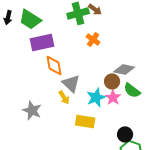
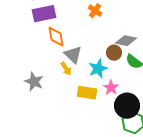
pink star: (113, 97) -> (111, 88), moved
black circle: (125, 134) -> (127, 106), size x1.6

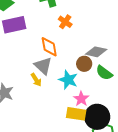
orange diamond: (56, 37) -> (49, 47), moved
cyan star: (98, 69) -> (68, 80), turned -30
yellow rectangle: (87, 93) -> (76, 114), moved

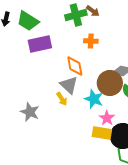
orange cross: (65, 22) -> (91, 41), turned -32
brown circle: (84, 64) -> (110, 83), size x1.6

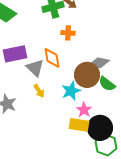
purple rectangle: (40, 44) -> (15, 54), moved
gray triangle: (69, 85) -> (35, 68), moved
cyan star: (94, 99) -> (71, 91), turned 30

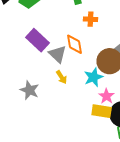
purple rectangle: (15, 54) -> (38, 40), turned 55

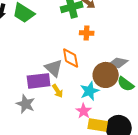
purple rectangle: (38, 40) -> (39, 81), moved, turned -50
pink star: (107, 96) -> (84, 111), moved

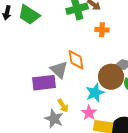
orange cross: (87, 33) -> (102, 30), moved
yellow arrow: (58, 91) -> (63, 106), moved
gray star: (26, 104) -> (54, 119), moved

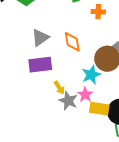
gray triangle: (59, 70) -> (40, 38), moved, turned 42
gray star: (54, 119) -> (68, 101), moved

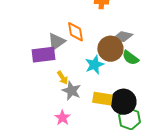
gray triangle: (40, 38) -> (56, 42), moved
pink star: (85, 95) -> (62, 118), moved

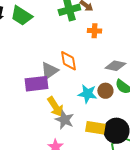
brown circle: (110, 49) -> (105, 91), moved, size x0.6
cyan star: (94, 65) -> (87, 94), turned 30
yellow arrow: (62, 78) -> (55, 107), size x1.5

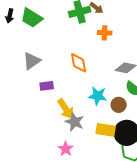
gray triangle: (49, 71) -> (32, 61), moved
purple rectangle: (36, 84) -> (47, 86), size x0.6
brown circle: (105, 91) -> (119, 105), moved

